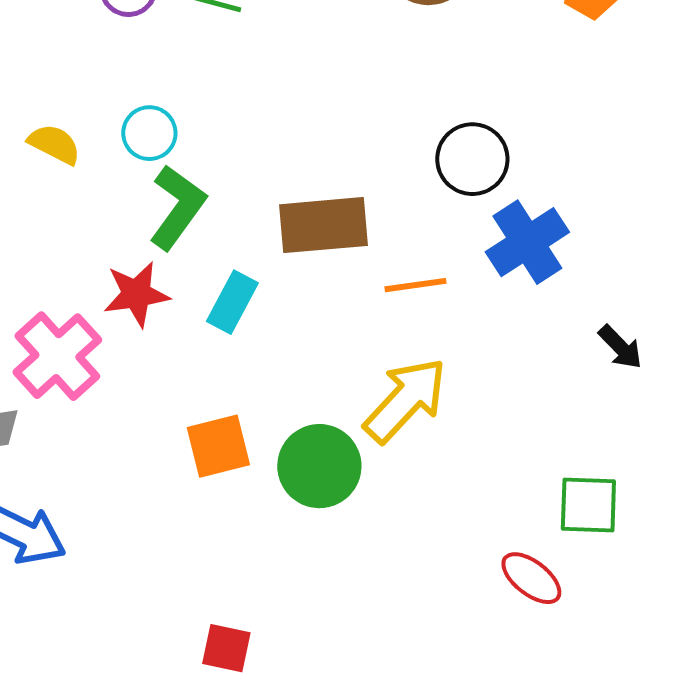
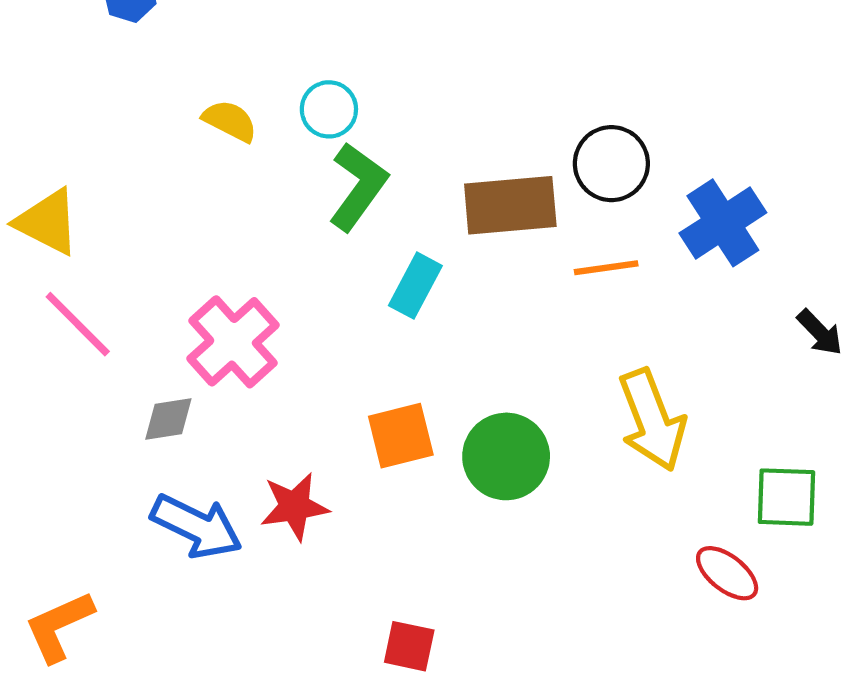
black circle: (472, 159) -> (611, 164), moved
red star: (136, 294) -> (295, 506), moved
yellow arrow: (405, 400) -> (652, 420), moved, turned 116

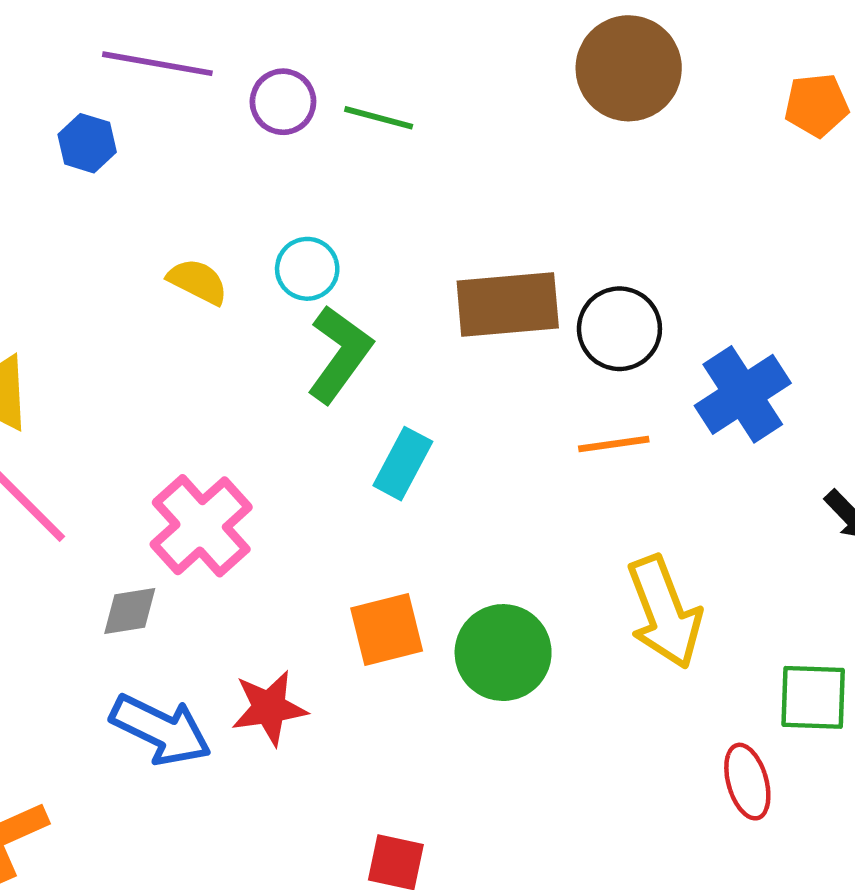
brown rectangle: (510, 205) -> (508, 305), moved
red ellipse: (727, 573) -> (747, 782), turned 36

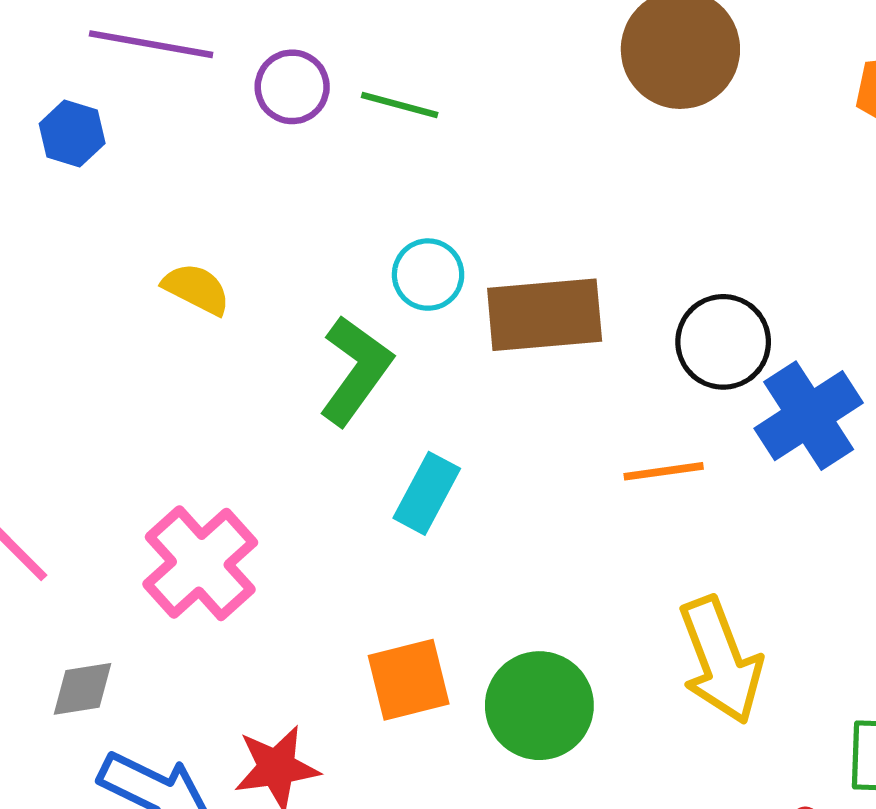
cyan circle: (307, 269) -> (428, 275), moved
black circle: (619, 329) -> (723, 342), moved
gray diamond: (130, 611) -> (82, 689), moved

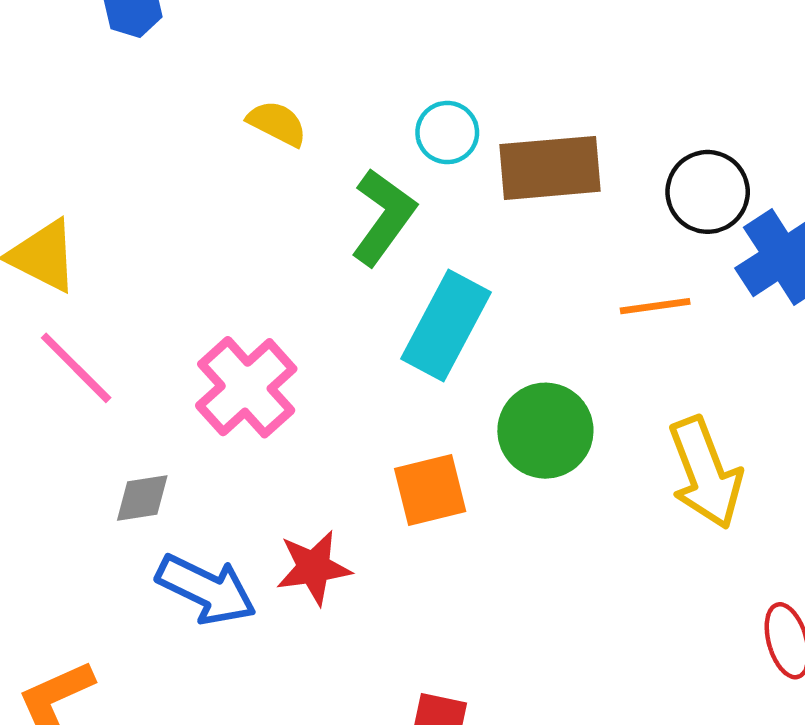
yellow semicircle: (196, 289) -> (277, 123), moved
cyan rectangle: (427, 493) -> (446, 326), size x1.5
green circle: (539, 706) -> (545, 431), moved

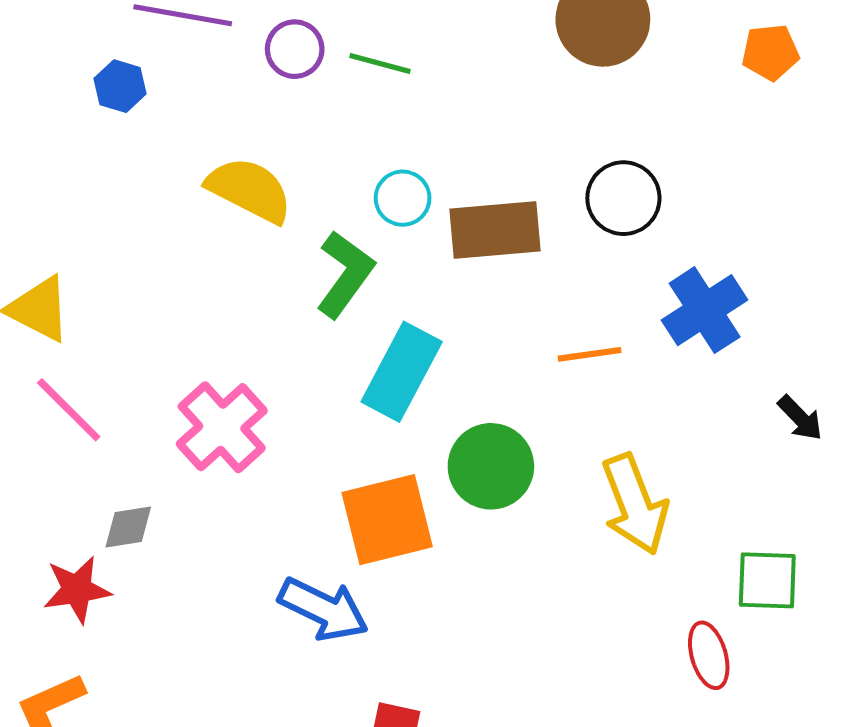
yellow semicircle: (277, 123) -> (249, 190), size x1.6
black circle: (708, 192) -> (623, 198), moved
orange square: (430, 490) -> (387, 520), size x1.4
red star: (314, 568) -> (77, 590), moved
blue arrow: (206, 589) -> (323, 609), moved

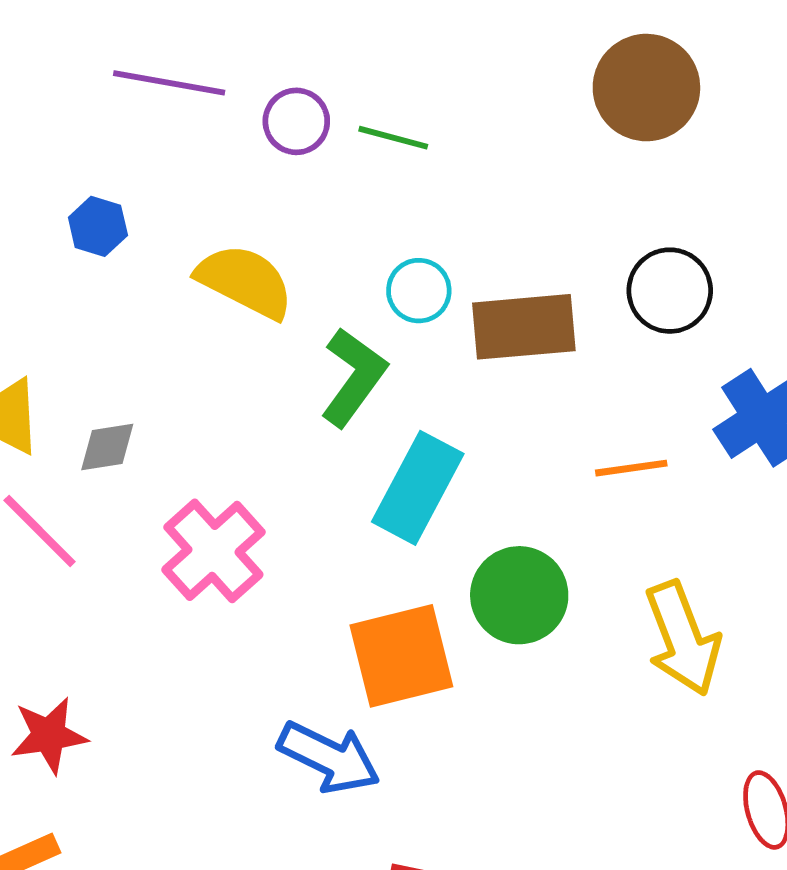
blue hexagon: (120, 86) -> (98, 226), moved
gray diamond: (128, 527) -> (107, 447), moved

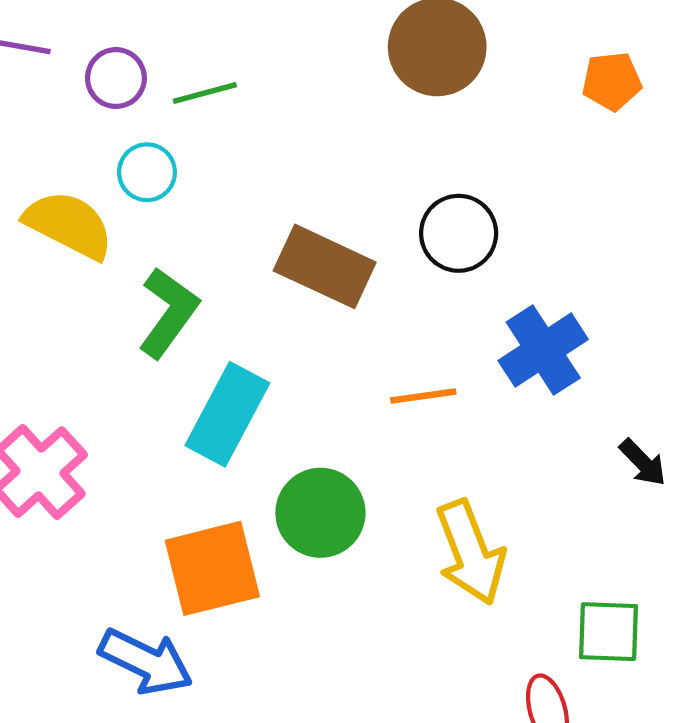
green line: (393, 138) -> (205, 93), turned -30
cyan circle: (419, 291) -> (147, 172), moved
brown rectangle: (524, 327) -> (325, 266), turned 30

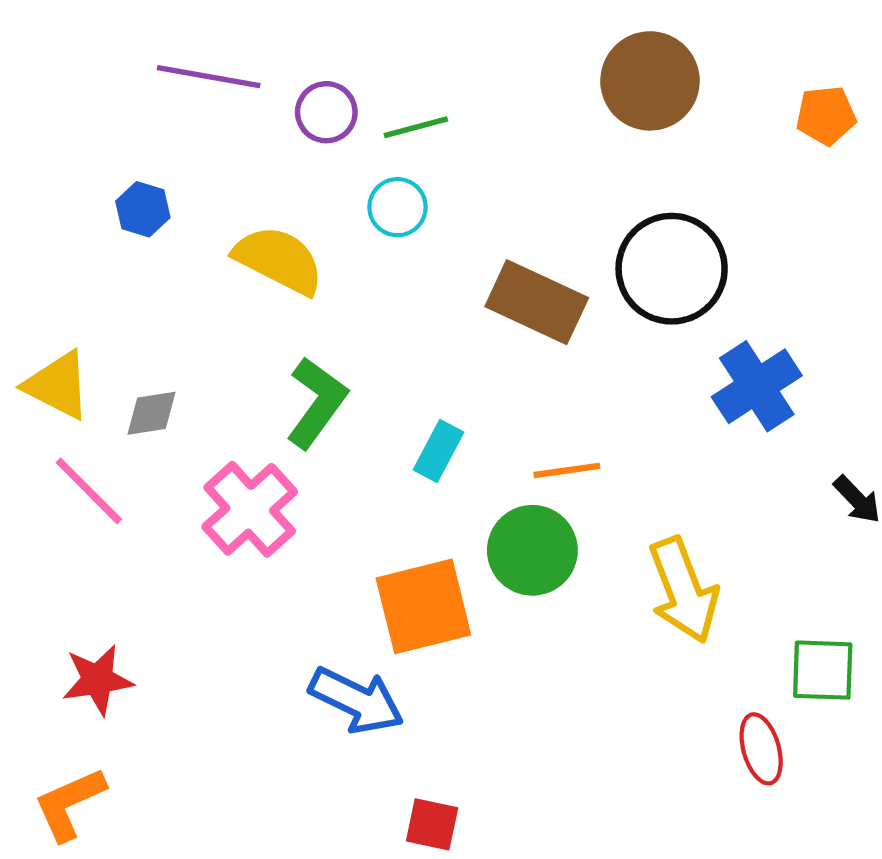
cyan circle: (147, 172) -> (398, 207), moved
black circle: (459, 233) -> (672, 269), size x1.4
green L-shape: (168, 313) -> (317, 402), moved
orange line: (423, 396) -> (567, 470), moved
cyan rectangle: (227, 414) -> (439, 451), size x0.6

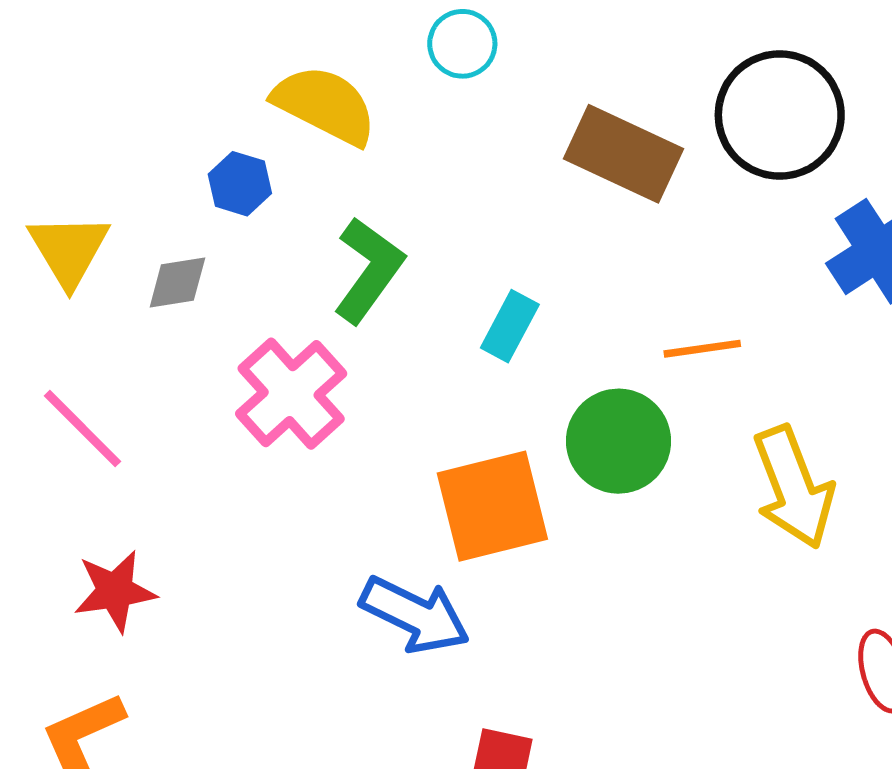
blue hexagon: (143, 209) -> (240, 184), moved
yellow triangle: (58, 385) -> (69, 250), turned 32
orange line: (567, 470) -> (702, 349), moved
pink line: (89, 491) -> (82, 429), moved

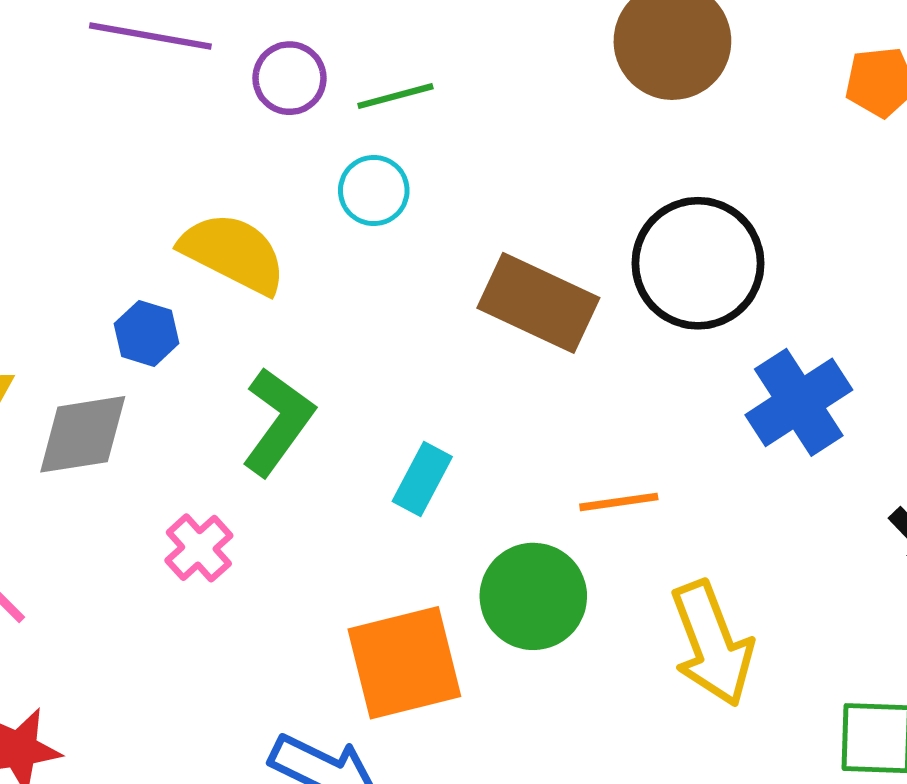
gray diamond: (177, 282) -> (83, 434), size x1.5
pink cross: (291, 394) -> (199, 548), size x0.6

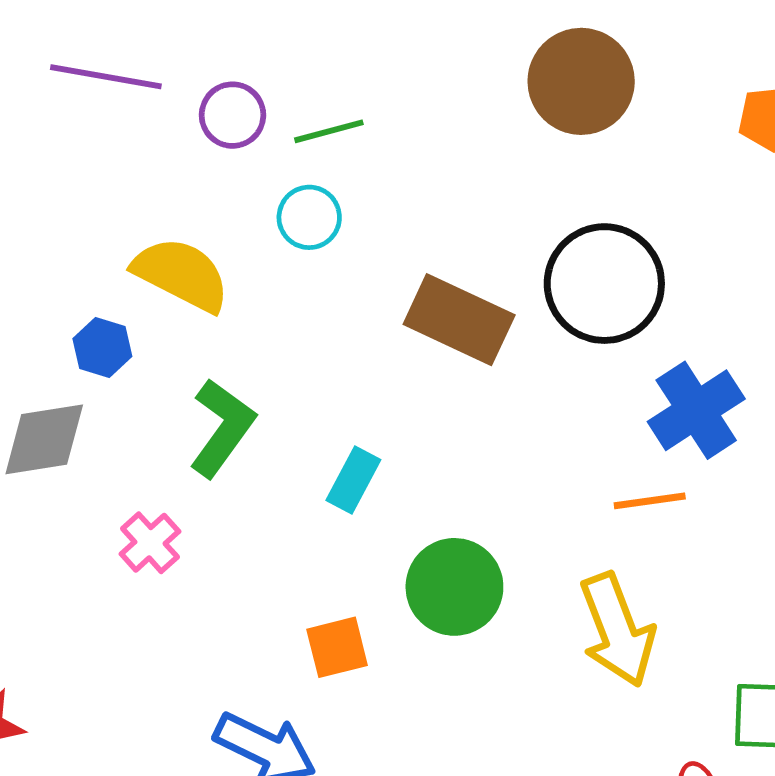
orange line: (619, 502) -> (650, 501), moved
orange square: (404, 663) -> (337, 647), size x0.6

